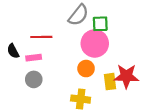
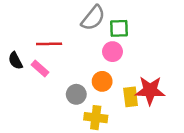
pink circle: (95, 43) -> (112, 52), size x0.6
pink rectangle: (34, 58) -> (40, 68), turned 48
gray circle: (34, 79) -> (76, 94), moved

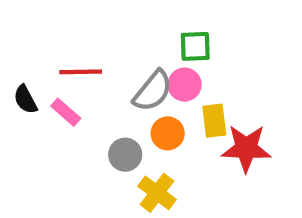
gray semicircle: (93, 18) -> (153, 91), moved
yellow rectangle: (131, 97) -> (214, 121), moved
yellow cross: (96, 118) -> (157, 193), turned 30

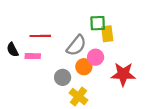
pink circle: (185, 85) -> (96, 57), moved
pink rectangle: (66, 112) -> (33, 56), turned -40
yellow rectangle: (214, 121) -> (107, 34), moved

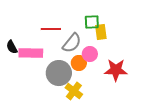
red line: (40, 36) -> (51, 29), moved
pink rectangle: (33, 56) -> (31, 53), size x1.6
gray circle: (63, 77) -> (59, 73), size x1.6

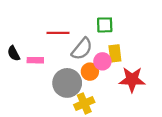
yellow rectangle: (101, 32) -> (115, 53), moved
pink rectangle: (31, 53) -> (35, 60), size x0.6
yellow cross: (74, 91) -> (84, 103), turned 30

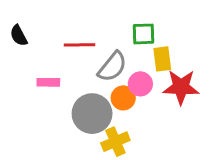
black semicircle: (14, 53) -> (19, 36), moved
yellow rectangle: (115, 53) -> (162, 59), moved
red star: (132, 80) -> (181, 87), moved

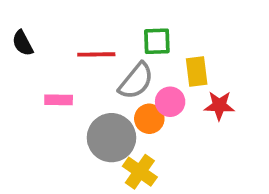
green square: (144, 34) -> (157, 41), moved
red star: (181, 87) -> (219, 106), size x0.7
yellow cross: (115, 142) -> (140, 172), turned -32

